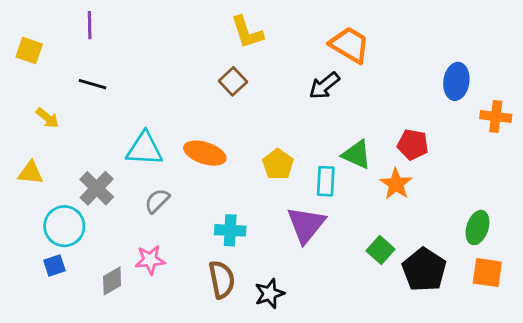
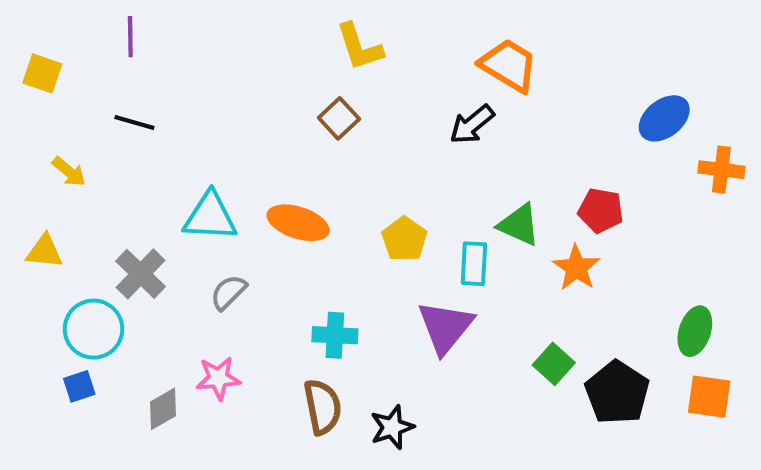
blue ellipse: (456, 81) -> (664, 118), turned 44

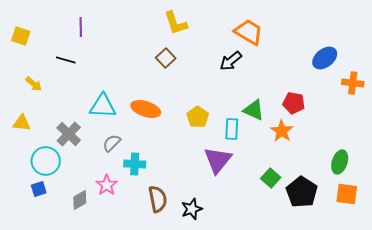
purple line: (130, 37) -> (81, 27), moved
cyan cross: (335, 335) -> (135, 164), moved
pink star: (218, 378) -> (107, 185), turned -30

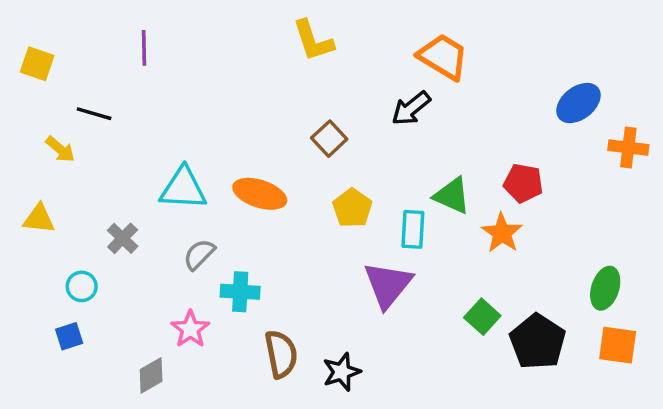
brown square: (166, 58) -> (329, 139), moved
black line: (66, 60) -> (94, 114), moved
gray cross: (69, 134) -> (123, 238), size x0.7
cyan circle: (46, 161) -> (82, 286), size x0.6
gray diamond: (80, 200) -> (151, 375), moved

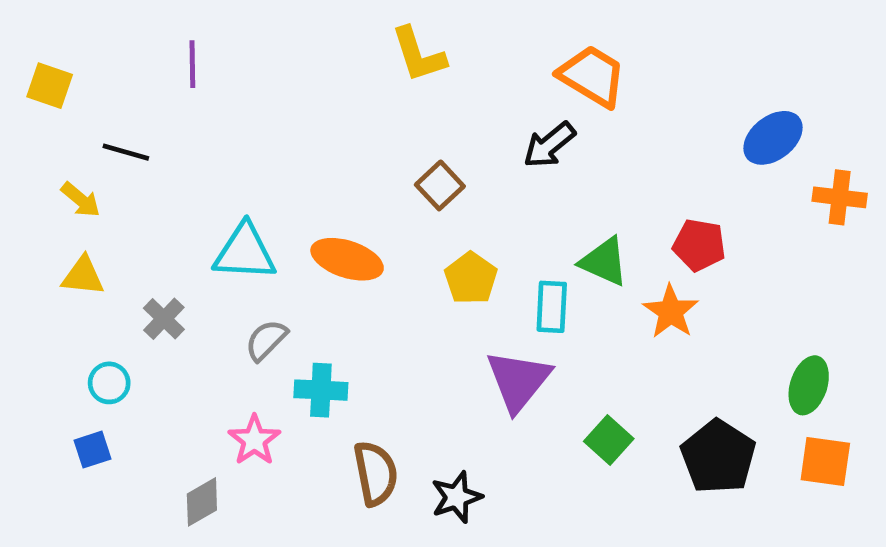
yellow triangle: (39, 219) -> (83, 276), moved
green square: (482, 317) -> (609, 440), moved

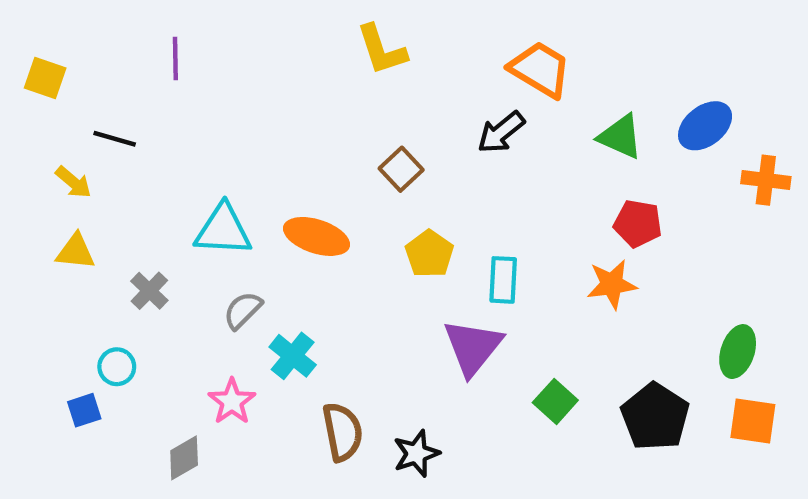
green triangle: (604, 262) -> (620, 137), moved
orange star: (671, 312) -> (612, 284), turned 30
cyan circle: (109, 383) -> (117, 367), moved
cyan cross: (321, 390) -> (293, 356), turned 36

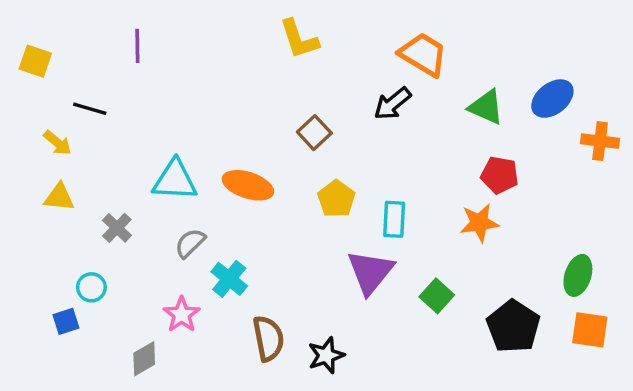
green square: (555, 401) -> (437, 296), moved

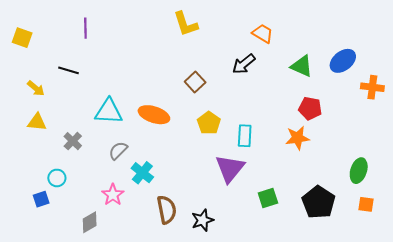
orange trapezoid: (423, 54) -> (263, 33), size x0.7
black line: (90, 109) -> (69, 70), moved
green square: (437, 296) -> (268, 198), moved, turned 30
orange square: (590, 330) -> (366, 204), size x0.7

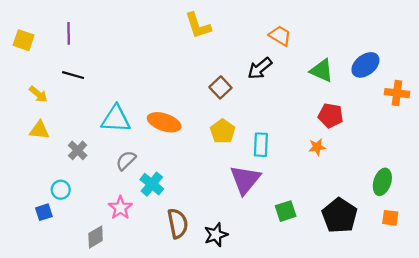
purple line: (85, 28) -> (69, 33), moved
brown square: (195, 82) -> (220, 87), moved
orange star: (297, 138) -> (317, 147), size x0.7

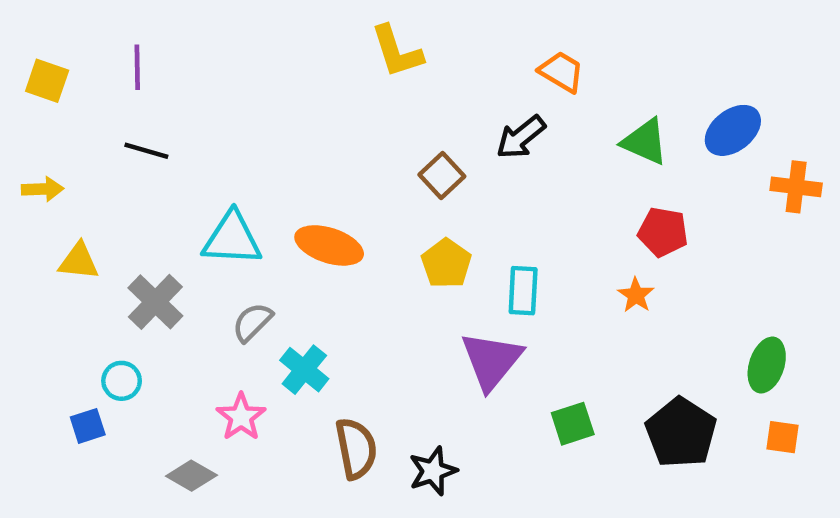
yellow arrow: (38, 94) -> (43, 189), moved, turned -42
orange star: (317, 147) -> (636, 295), turned -30
gray cross: (78, 150) -> (155, 302), size x1.4
gray diamond: (96, 237) -> (191, 476), turned 60

